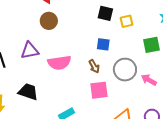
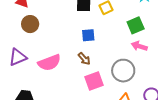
gray circle: (125, 70) -> (123, 71), moved
pink arrow: (149, 80) -> (139, 46), moved

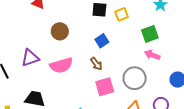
brown circle: (30, 24) -> (60, 31), moved
blue square: (88, 35) -> (102, 41), turned -32

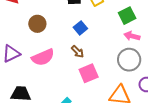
gray circle: (135, 78) -> (129, 60), moved

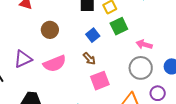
green square: (127, 16) -> (119, 26), moved

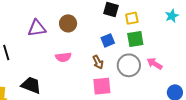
purple triangle: (23, 59) -> (37, 28), moved
pink semicircle: (55, 64) -> (63, 57), size x0.7
gray circle: (141, 68) -> (129, 65), moved

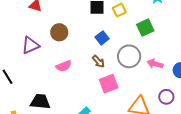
green square: (135, 39) -> (145, 28), moved
pink arrow: (154, 64) -> (155, 64), moved

